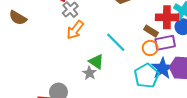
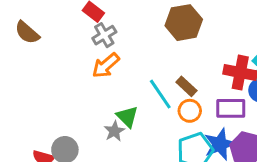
brown rectangle: (151, 31) -> (186, 86), moved
orange circle: (150, 48) -> (190, 111), moved

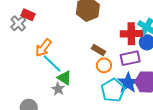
gray cross: (104, 35) -> (18, 23), moved
cyan line: (160, 94) -> (52, 64), moved

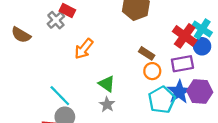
red cross: (131, 34) -> (185, 36), turned 35
cyan line: (52, 64) -> (60, 96), moved
gray star: (58, 89) -> (107, 105), moved

